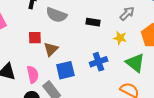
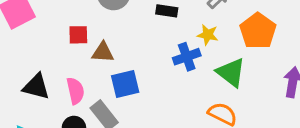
brown triangle: (51, 49) -> (103, 52), turned 49
blue cross: (99, 62) -> (187, 57), moved

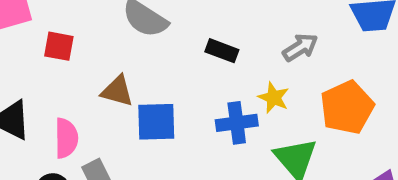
red square: (78, 35) -> (59, 46), moved
blue square: (125, 84) -> (156, 122), moved

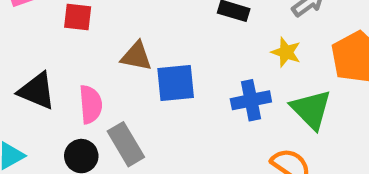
blue cross: (237, 123) -> (251, 100), moved

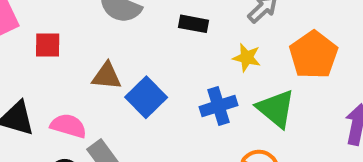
blue square: (176, 83) -> (146, 97), turned -33
pink semicircle: (91, 104) -> (68, 126), turned -63

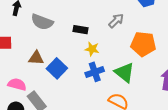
orange pentagon: (314, 55) -> (143, 44), turned -30
yellow star: (247, 58) -> (92, 49), moved

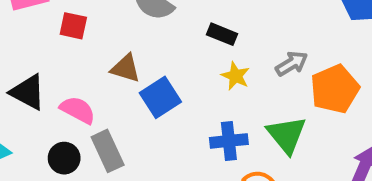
gray arrow: (116, 21) -> (292, 64), moved
orange pentagon: (143, 44) -> (335, 89), turned 30
blue cross: (95, 72) -> (229, 141), moved

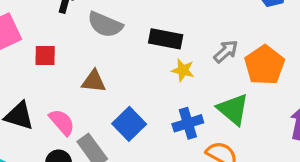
black rectangle: (222, 34) -> (166, 39), size x1.4
blue square: (160, 97) -> (129, 124), moved
pink semicircle: (78, 110) -> (62, 122), turned 32

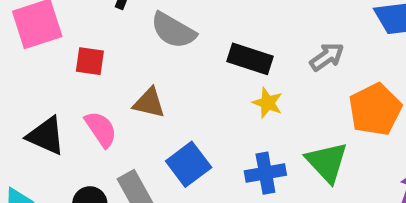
gray arrow: (226, 51) -> (327, 57), moved
pink semicircle: (62, 122) -> (101, 129), moved

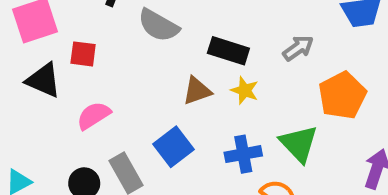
brown triangle: (149, 103) -> (197, 91), moved, turned -32
pink semicircle: (101, 129) -> (94, 116), turned -88
black triangle: (46, 136) -> (43, 80), moved

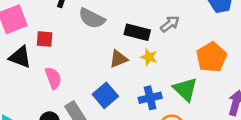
gray arrow: (298, 48) -> (170, 24), moved
pink semicircle: (94, 116) -> (53, 78), turned 105

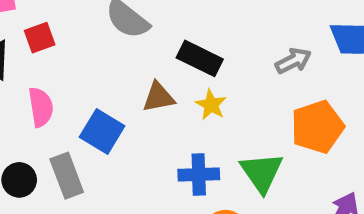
gray arrow: (170, 24) -> (293, 61), moved
red square: (45, 39) -> (40, 38), turned -36
blue square: (105, 95) -> (102, 132), moved, turned -30

